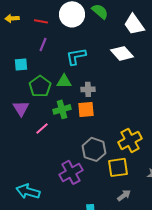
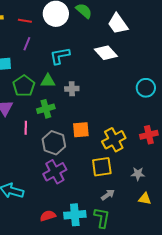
orange square: (86, 109) -> (81, 130), moved
pink line: (42, 128) -> (26, 128), turned -48
gray hexagon: (94, 149) -> (54, 143), moved

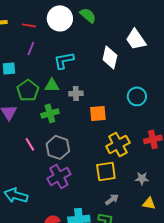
white trapezoid: (118, 24) -> (136, 39), moved
white diamond: (106, 53) -> (110, 57), turned 55
cyan circle: (146, 88) -> (137, 96), moved
pink line: (26, 128) -> (30, 144), moved, turned -32
orange square: (81, 130) -> (98, 113), moved

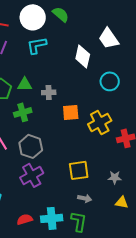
cyan L-shape: (64, 60) -> (37, 45), moved
cyan circle: (137, 96) -> (110, 81), moved
yellow cross: (118, 144) -> (100, 122), moved
gray arrow: (112, 199) -> (85, 198), turned 48

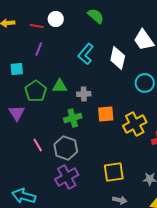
white circle: (33, 17) -> (56, 19), moved, size x0.6
cyan L-shape: (37, 45) -> (86, 54), moved, turned -40
green cross: (23, 112) -> (73, 118), moved

